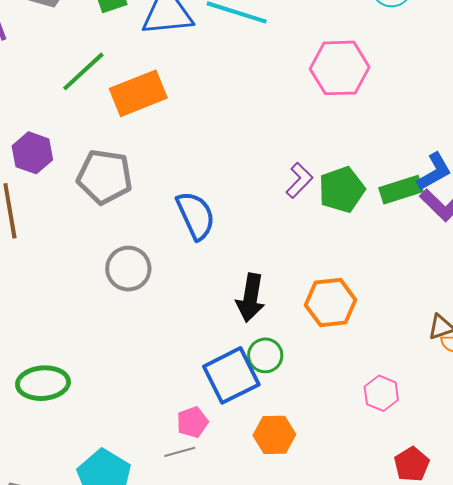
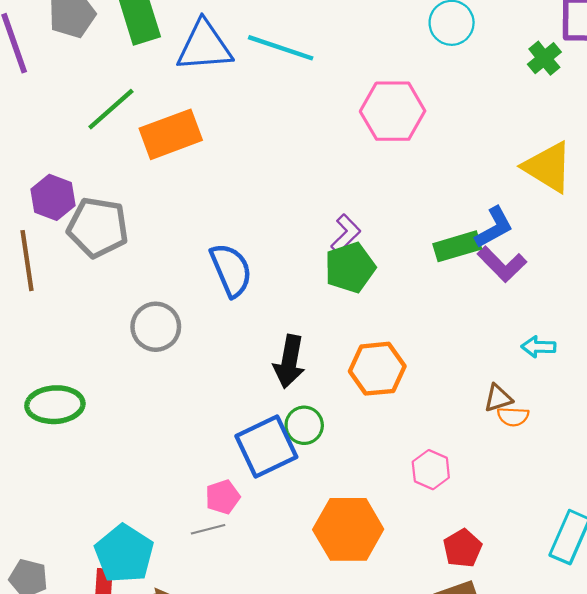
gray pentagon: (105, 177) -> (98, 227), moved
green pentagon: (342, 190) -> (350, 268), moved
green ellipse: (43, 383) -> (55, 405), moved
orange hexagon: (274, 435) -> (348, 529), moved, size x1.5

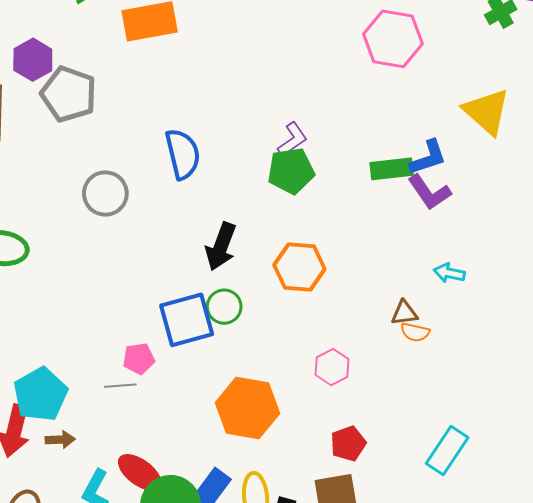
pink hexagon: (393, 111) -> (393, 39), moved

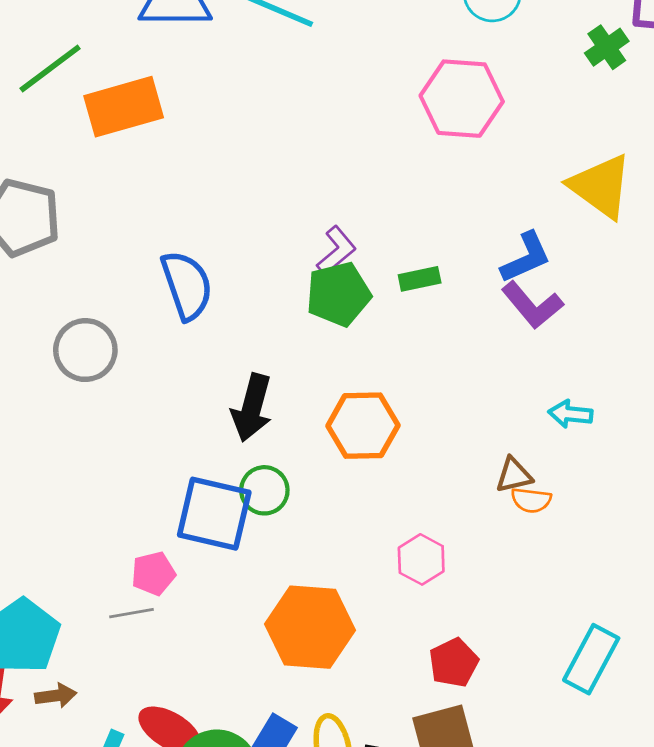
green rectangle: (392, 169) -> (420, 279), moved, size x0.7
blue square: (187, 320) -> (214, 514), turned 34

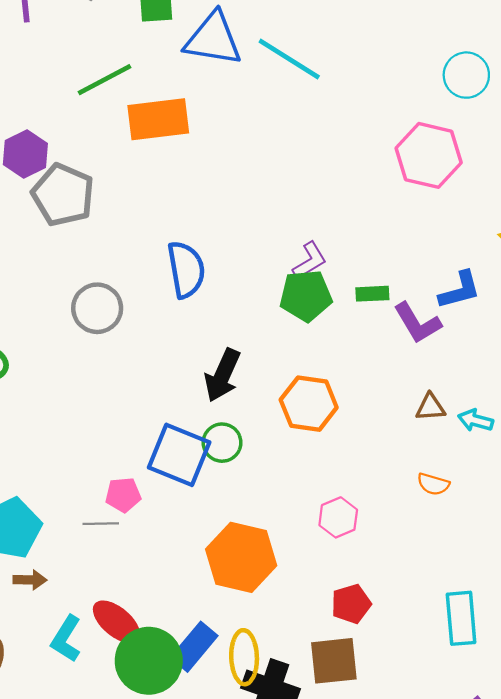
purple L-shape: (532, 305) -> (417, 323), moved
brown triangle: (514, 475) -> (431, 407), moved
cyan rectangle: (591, 659) -> (461, 618), turned -42

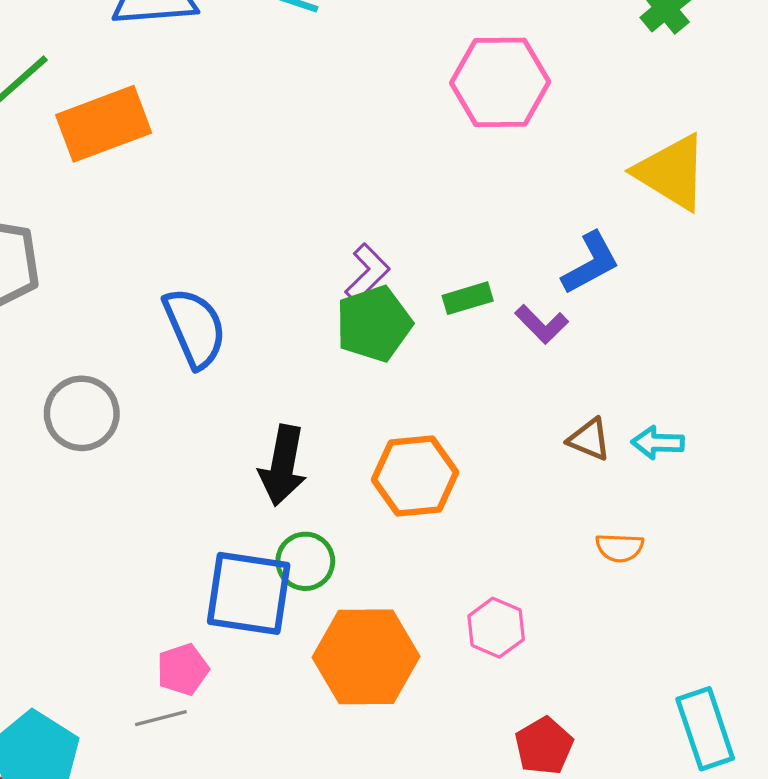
purple L-shape: (417, 323) -> (542, 324), size x0.7
brown triangle: (431, 407) -> (589, 439), turned 40
orange hexagon: (241, 557) -> (366, 657), moved

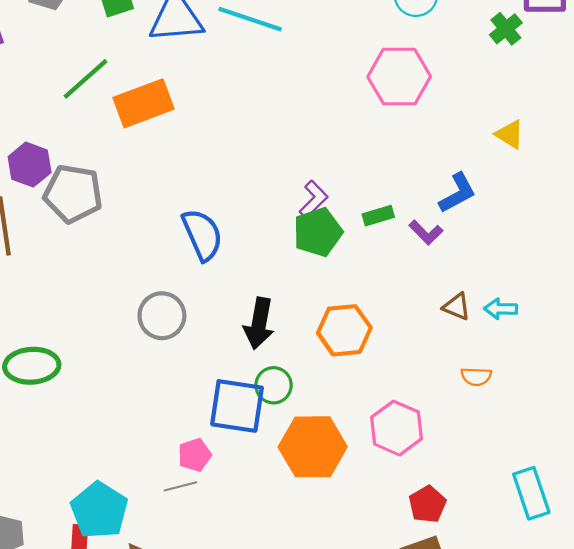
yellow triangle: (672, 172) -> (510, 134), size x0.6
gray circle: (82, 413) -> (162, 316), moved
pink hexagon: (496, 628) -> (397, 428), size x1.4

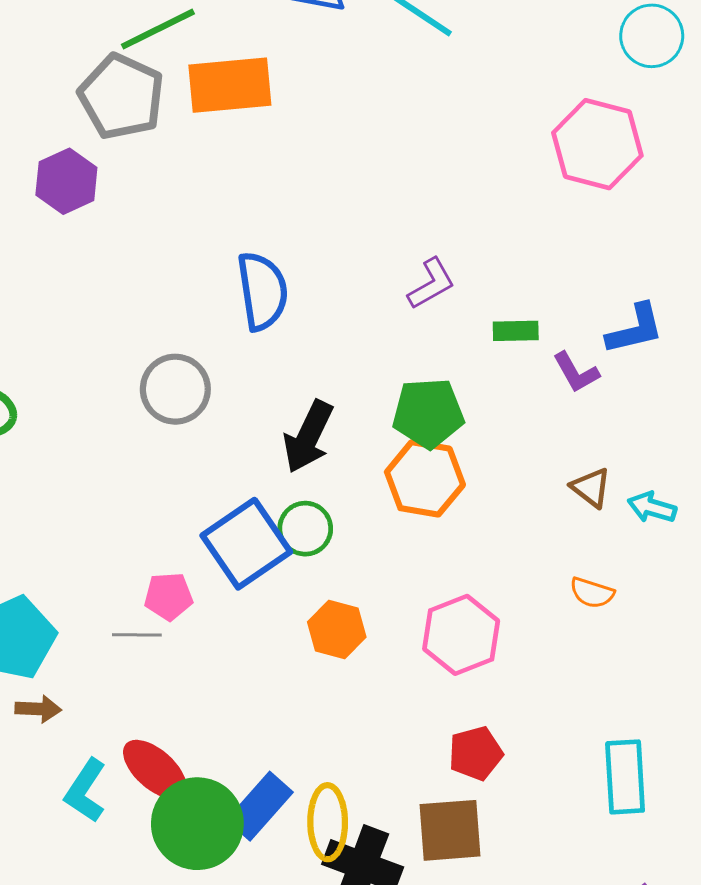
purple hexagon: (30, 165) -> (66, 181), moved
gray pentagon: (73, 194) -> (121, 97), moved
green pentagon: (318, 232) -> (428, 413), moved
blue square: (237, 406) -> (246, 544), turned 32
orange hexagon: (313, 447) -> (337, 629), size x0.6

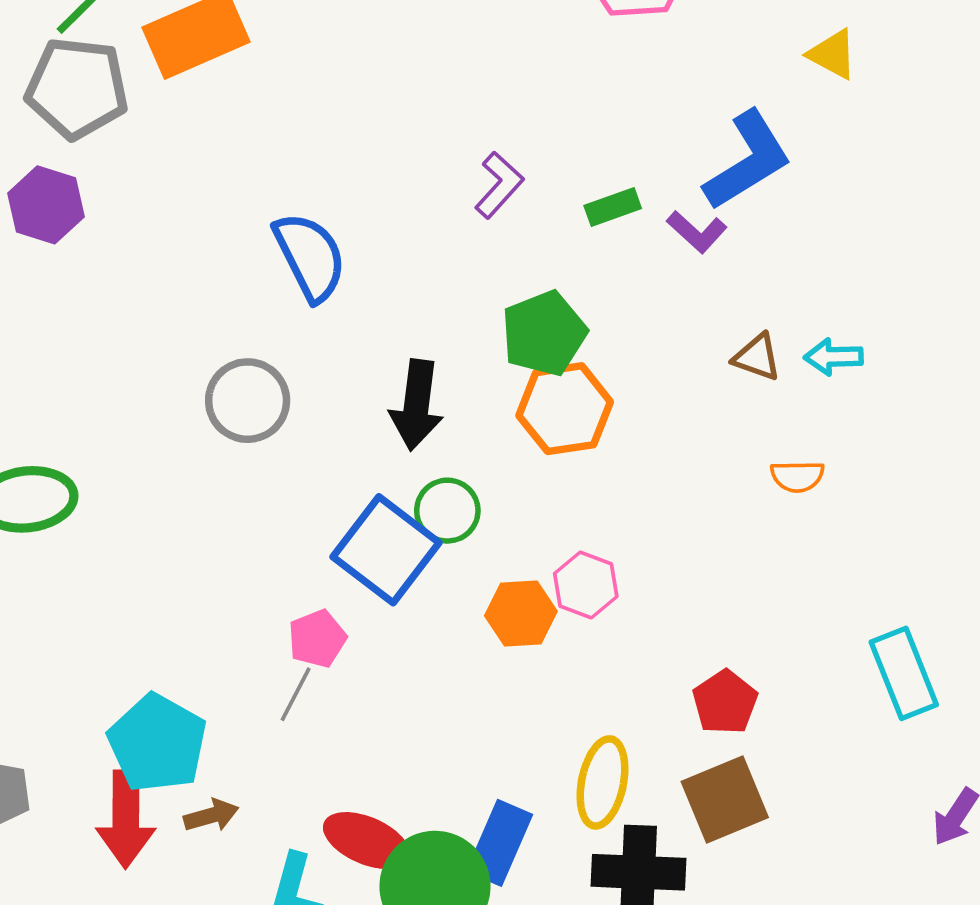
blue L-shape: (635, 329) -> (748, 160), size x1.4
gray line: (137, 635) -> (296, 694), turned -45
pink hexagon: (461, 635) -> (586, 585), moved, size x0.7
yellow ellipse: (328, 822) -> (602, 782), moved, turned 30

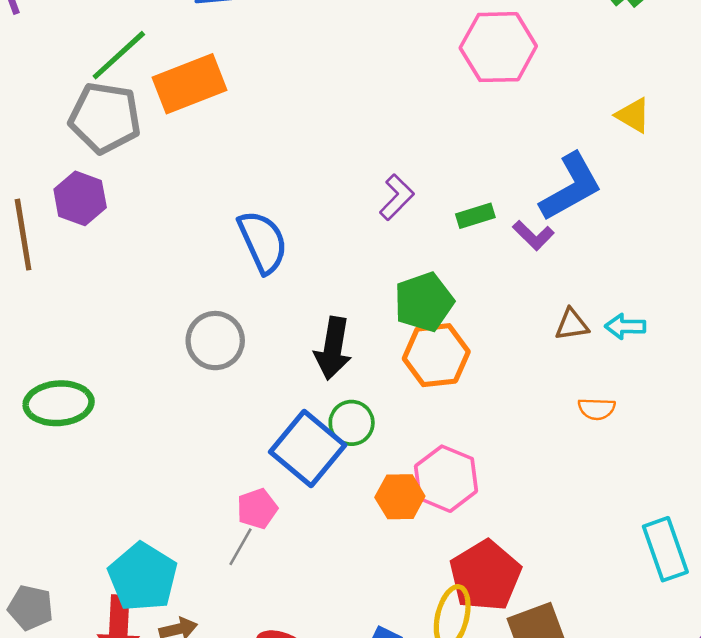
brown triangle: (757, 357) -> (572, 325), turned -30
pink hexagon: (586, 585) -> (446, 479), size x1.4
red pentagon: (725, 702) -> (485, 576), moved, size x1.6

